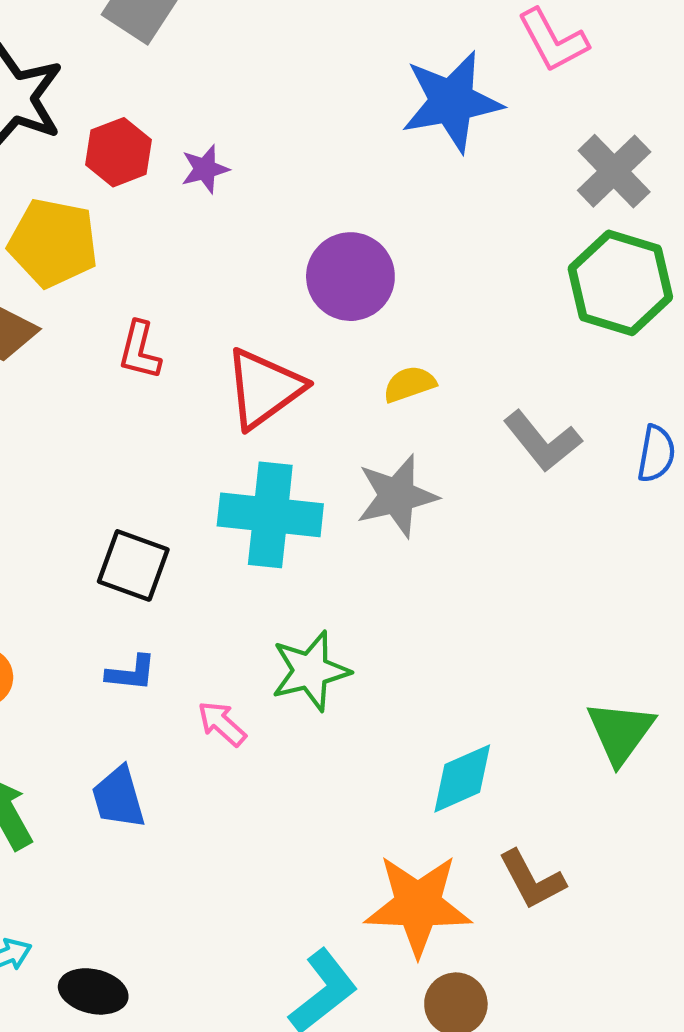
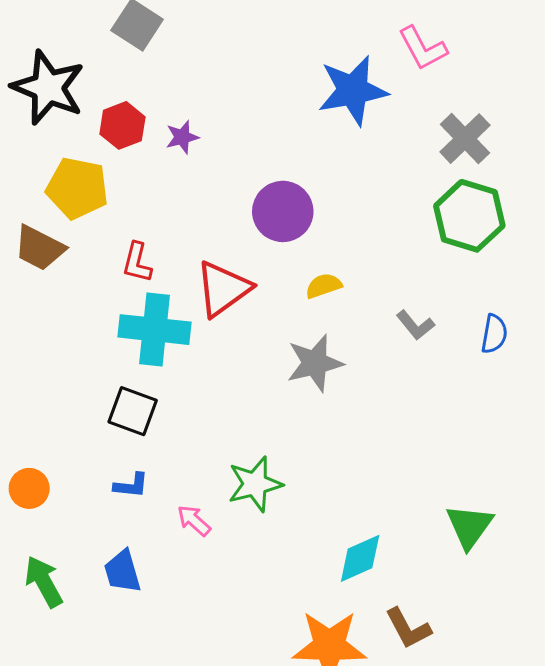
gray L-shape: (542, 441) -> (415, 325), size x0.7
cyan cross: (270, 515) -> (155, 330), moved

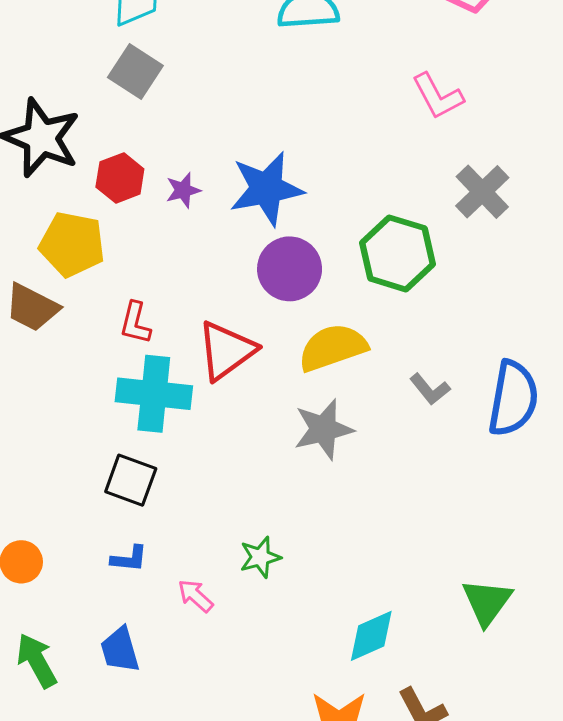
blue star: (353, 90) -> (266, 189), moved
green hexagon: (469, 216) -> (397, 253), moved
yellow semicircle: (324, 286) -> (333, 348), size x1.8
blue semicircle: (494, 334) -> (513, 398), size x1.8
green star: (255, 484) -> (260, 557), size x0.7

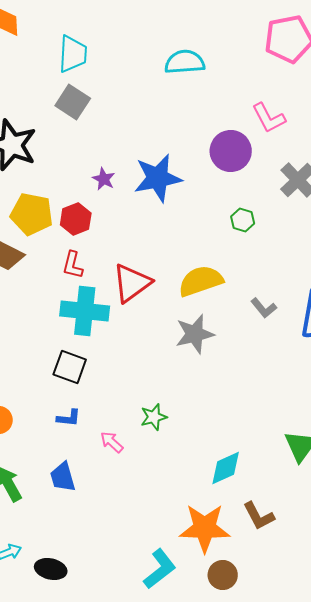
red hexagon: (120, 178) -> (76, 219), moved
purple star: (183, 190) -> (104, 179), turned -30
green hexagon: (397, 253) -> (243, 220), size x0.5
purple circle: (290, 269) -> (231, 151), moved

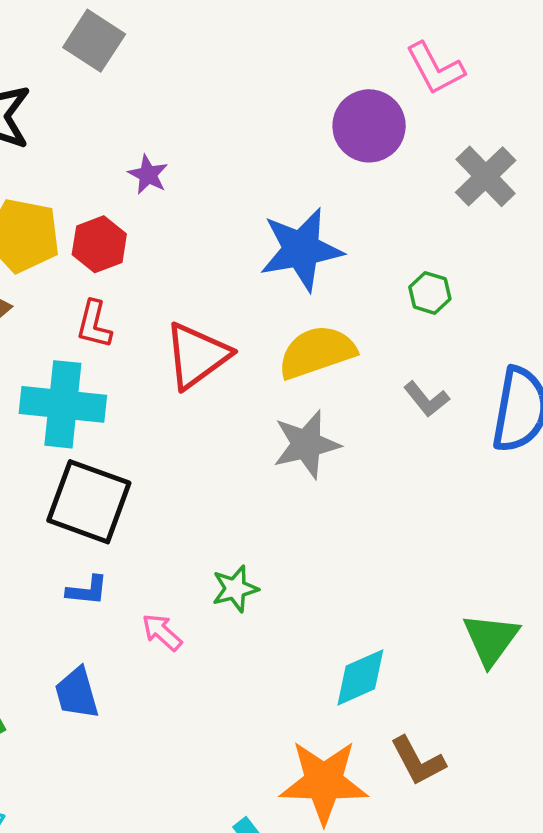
blue star: (158, 178) -> (301, 249), moved
green hexagon: (243, 220) -> (430, 293), moved
cyan cross: (85, 311) -> (63, 404), moved
black square: (70, 367) -> (89, 502), size x1.4

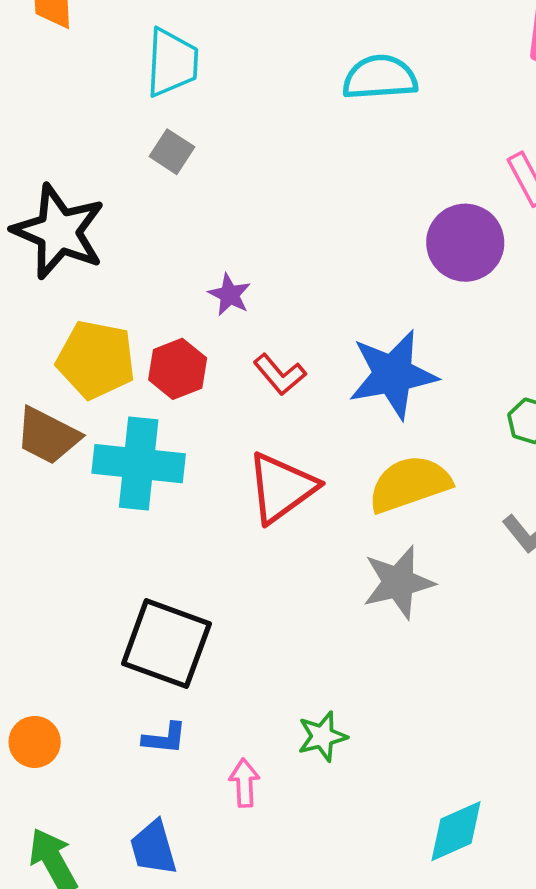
gray square: (94, 41) -> (172, 152), size x0.7
red L-shape: (94, 324) -> (280, 374), moved, turned -54
cyan cross: (63, 404) -> (139, 464), moved
pink arrow: (162, 632) -> (244, 783), turned 45

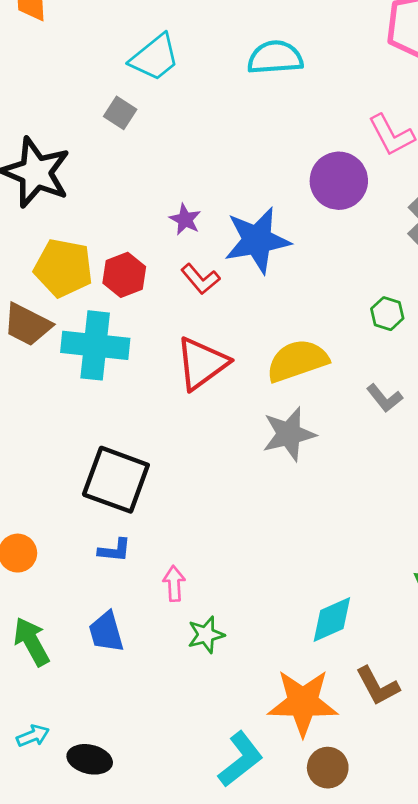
cyan trapezoid: (172, 63) -> (155, 58), moved, turned 48
purple star: (230, 295) -> (185, 219), moved
blue star: (393, 374) -> (257, 240), moved
green star: (322, 736) -> (206, 635), moved

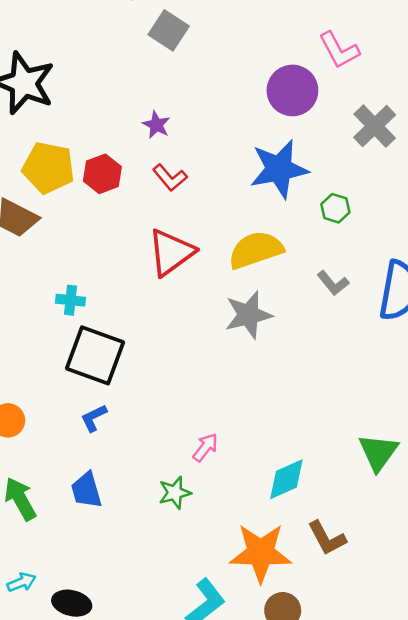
gray square: (120, 113) -> (169, 30), moved, size x1.4
blue star: (257, 240) -> (279, 169), moved
cyan cross: (95, 345) -> (70, 300), moved, size x0.5
blue L-shape: (115, 550) -> (94, 418), turned 148
pink arrow: (174, 584) -> (205, 447), moved, turned 40

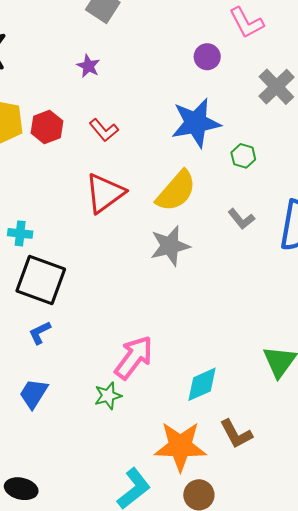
purple circle: (292, 90) -> (207, 57), size x0.6
purple star: (156, 125) -> (88, 66), moved
yellow semicircle: (256, 250) -> (176, 191), turned 150
pink arrow: (205, 447) -> (134, 357), size x1.8
blue trapezoid: (86, 490) -> (34, 394), turned 48

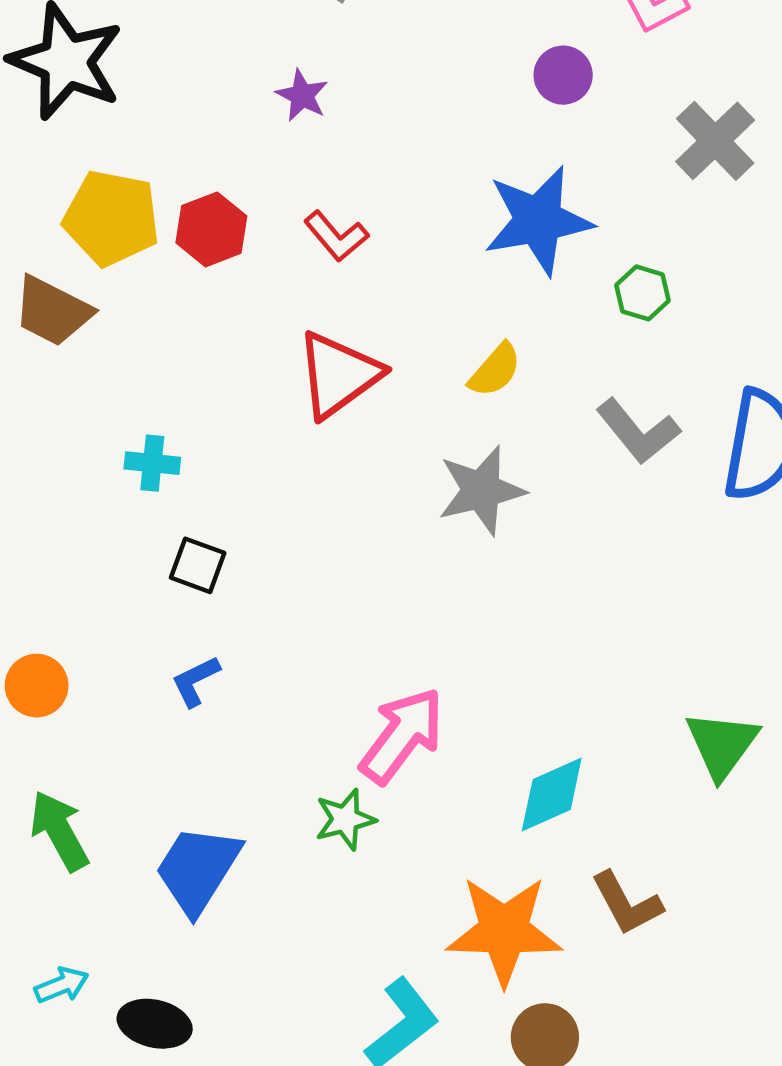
yellow semicircle: (176, 191) -> (495, 370), size x0.6
gray L-shape: (241, 219) -> (638, 431), size x1.4
black square: (41, 280) -> (198, 565), size x0.5
blue trapezoid: (34, 394) -> (198, 869), moved, size x1.4

